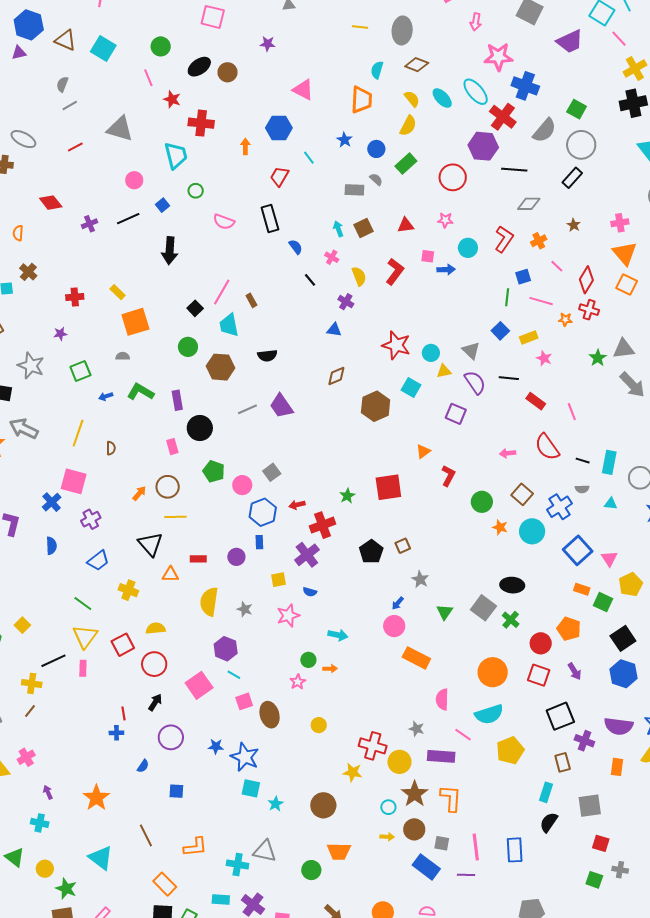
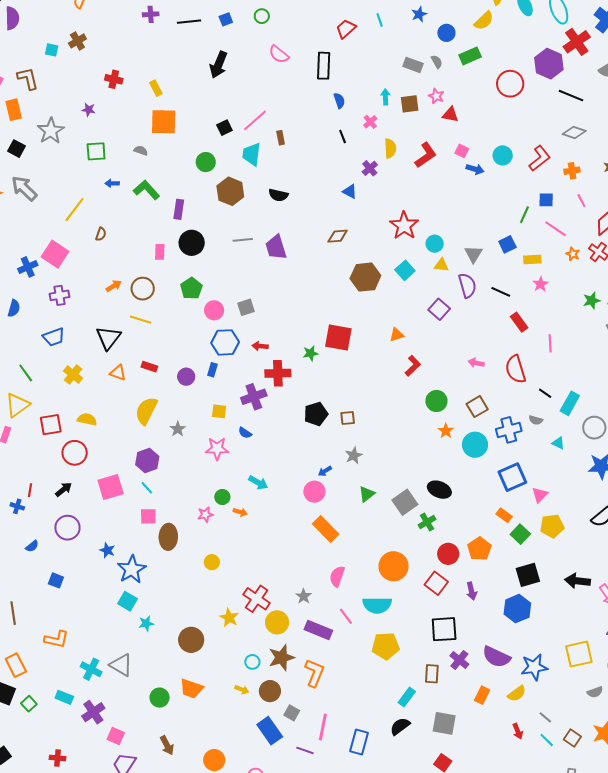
pink star: (445, 220) -> (436, 96), moved
red square: (388, 487) -> (338, 337), moved

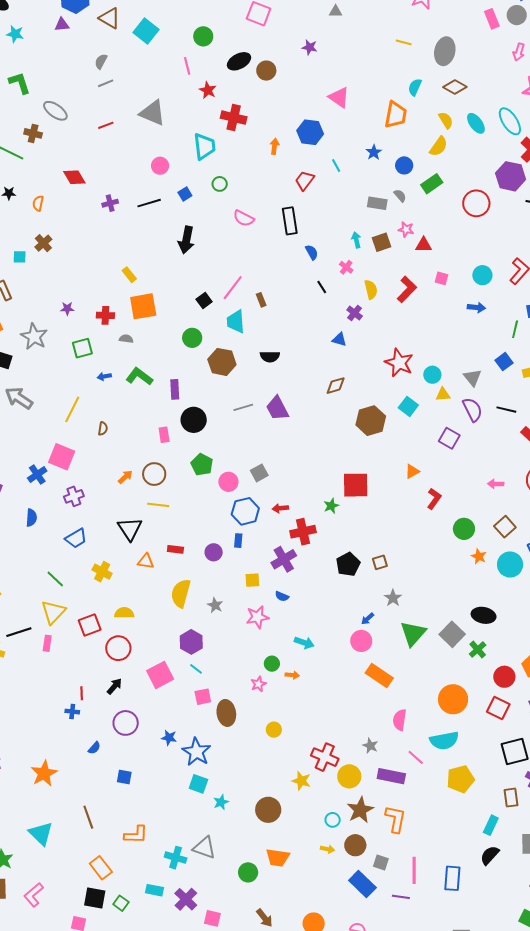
red cross: (114, 79) -> (105, 315), moved
blue arrow: (475, 169) -> (476, 307), moved
green triangle: (367, 494) -> (413, 633), size x1.6

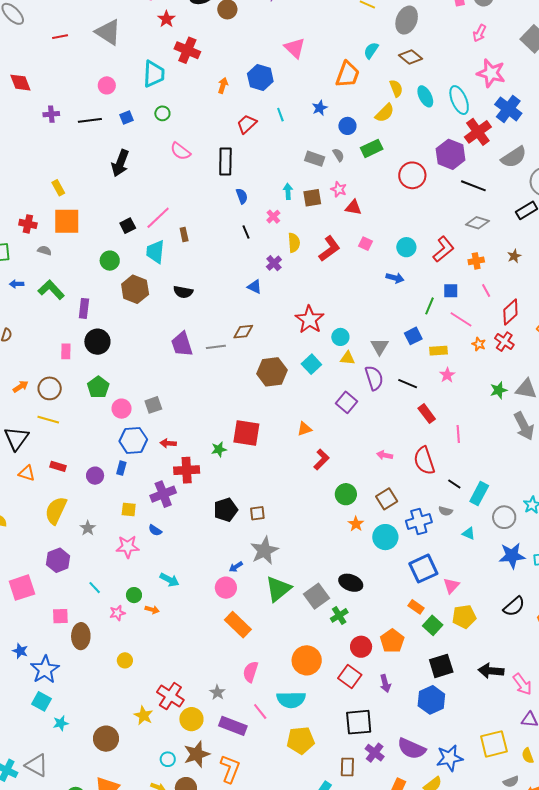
gray line: (243, 407) -> (216, 347), moved
gray star: (393, 598) -> (264, 551), size x1.6
cyan line: (196, 669) -> (95, 588), moved

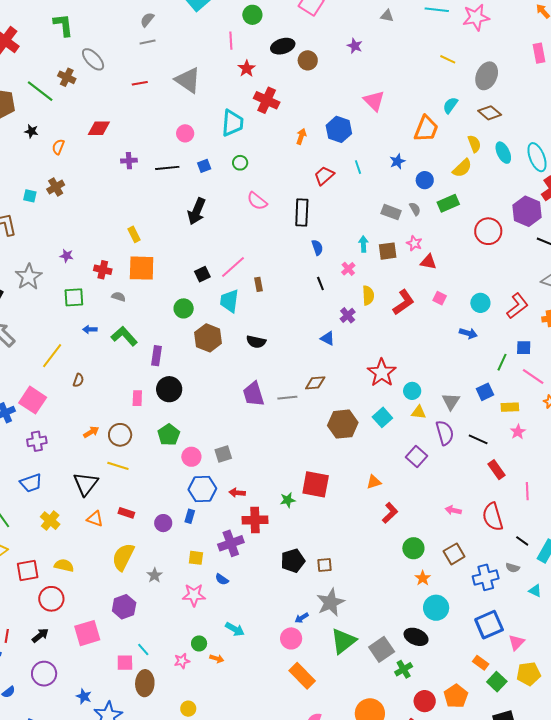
red diamond: (20, 83) -> (99, 128), turned -70
cyan circle: (385, 537) -> (436, 608), moved
cyan line: (95, 588) -> (143, 649), moved

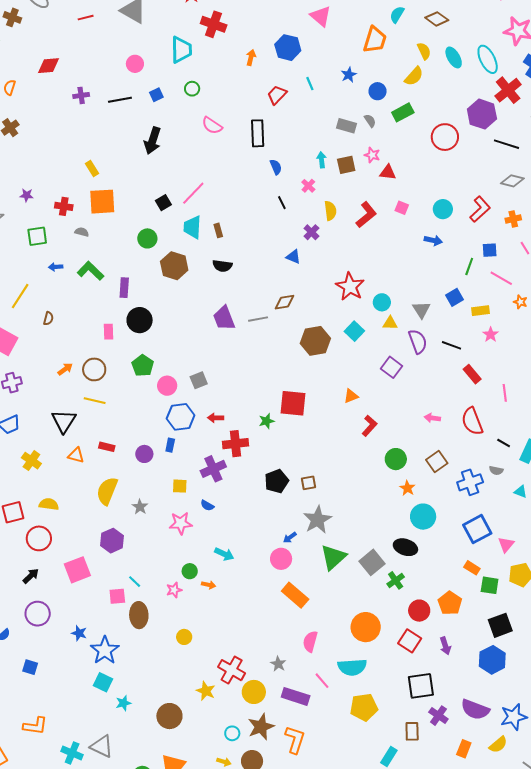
brown rectangle: (258, 284) -> (218, 230), moved
green square: (497, 682) -> (490, 585), turned -30

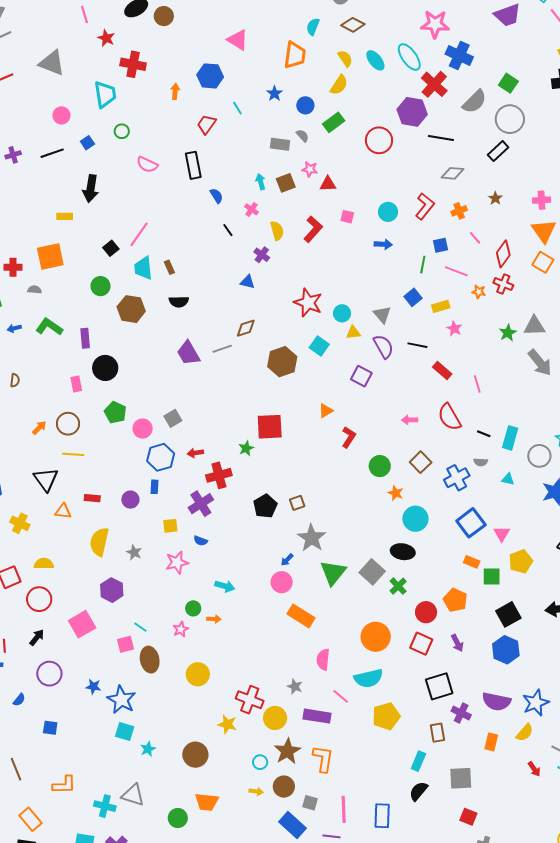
yellow rectangle: (92, 169) -> (65, 216), moved, turned -49
yellow circle: (184, 637) -> (198, 674), size x1.5

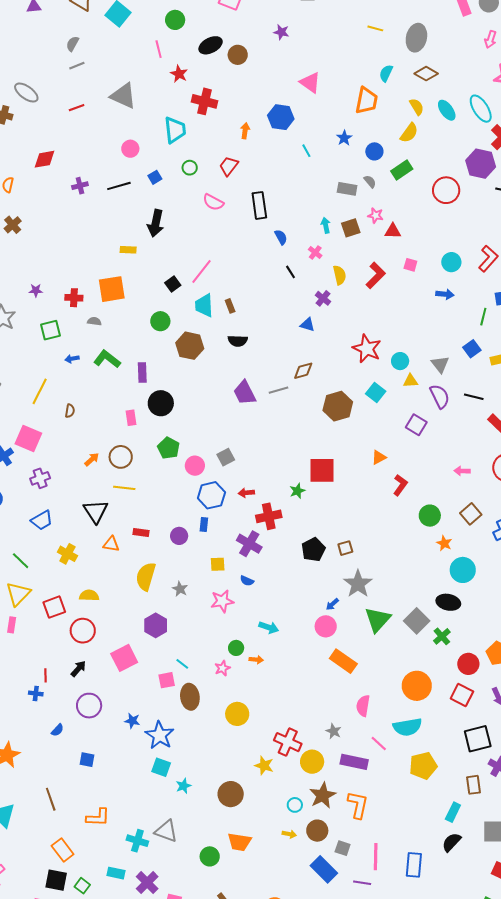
red trapezoid: (206, 124) -> (229, 166), moved
purple cross: (201, 504) -> (249, 544), turned -30

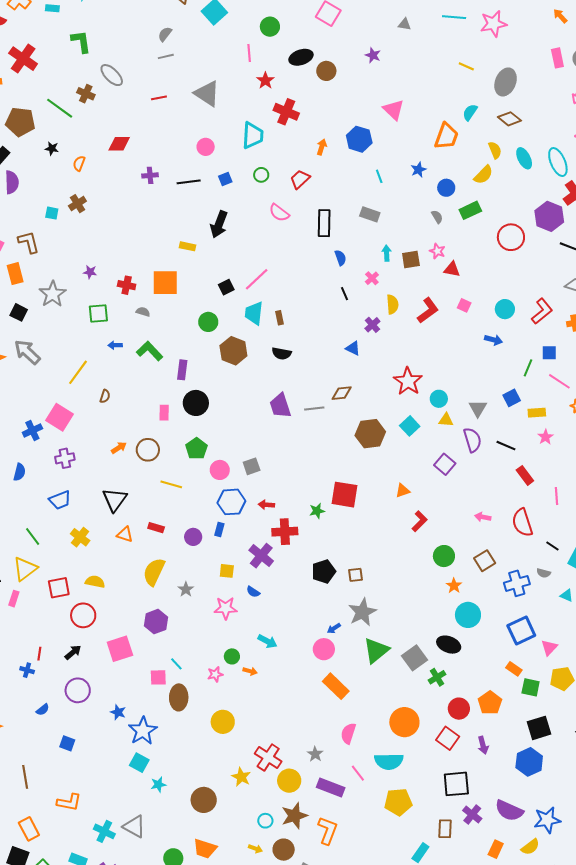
gray rectangle: (347, 189) -> (370, 214), moved
yellow line: (124, 488) -> (171, 484), moved

